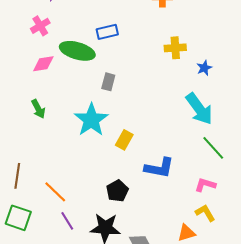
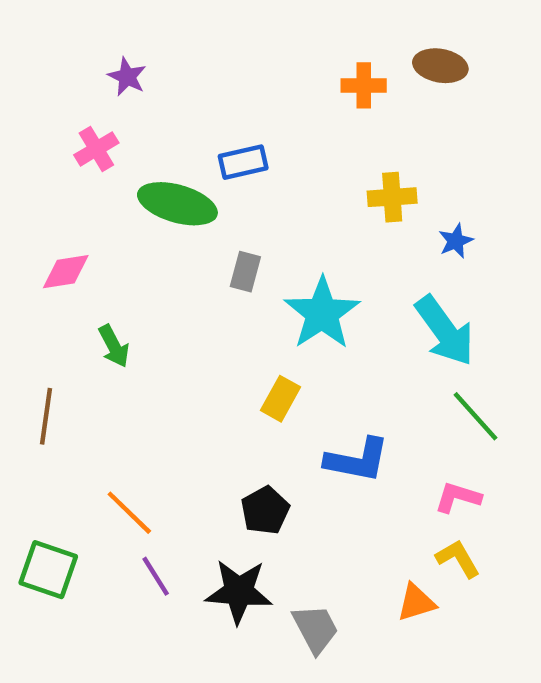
pink diamond: (43, 64) -> (66, 272), moved
green arrow: (38, 109) -> (114, 346), moved
cyan star: (91, 120) -> (322, 313), moved
brown line: (17, 176) -> (46, 416), moved

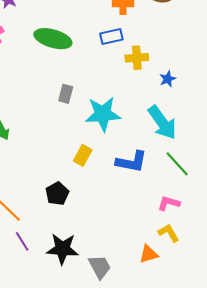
blue rectangle: (243, 162) -> (111, 37), moved
green ellipse: (177, 204) -> (53, 39), moved
cyan star: (322, 313) -> (103, 114), turned 30
blue L-shape: (357, 460) -> (132, 162), moved
black pentagon: (265, 510) -> (57, 194), moved

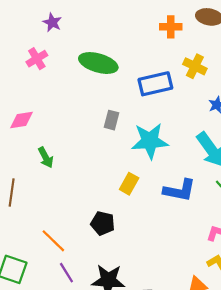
blue rectangle: (111, 37) -> (155, 84), moved, size x1.4
yellow cross: (137, 58) -> (195, 66), moved, turned 30
black pentagon: (57, 194) -> (103, 223), turned -30

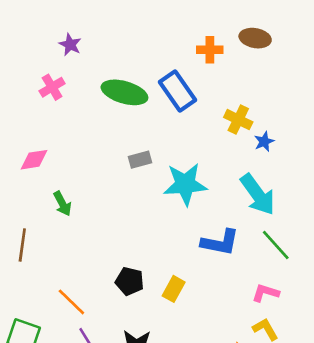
yellow cross: (195, 66) -> (238, 120), moved
blue rectangle: (155, 84) -> (177, 91), moved, turned 68
gray rectangle: (111, 120) -> (140, 160), turned 60
yellow rectangle: (129, 184) -> (174, 289), moved

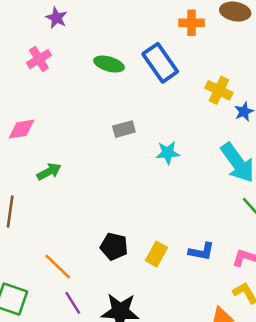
green ellipse: (124, 92) -> (109, 64), size x0.7
cyan star: (185, 184) -> (168, 153), size x0.6
green arrow: (62, 204) -> (49, 172), turned -90
blue L-shape: (220, 242) -> (201, 252), moved, size x0.7

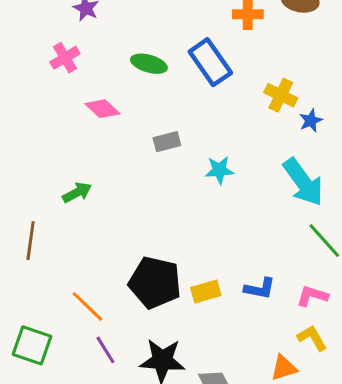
pink diamond: (21, 129) -> (102, 109), moved, turned 52
black pentagon: (114, 247) -> (155, 282), size x1.6
yellow rectangle: (156, 254) -> (206, 291), turned 45

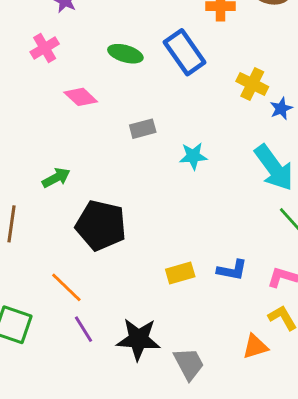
black pentagon: (155, 282) -> (101, 225), moved

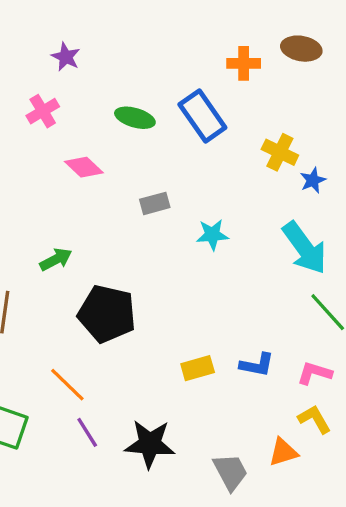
gray trapezoid: (189, 364) -> (230, 472), moved

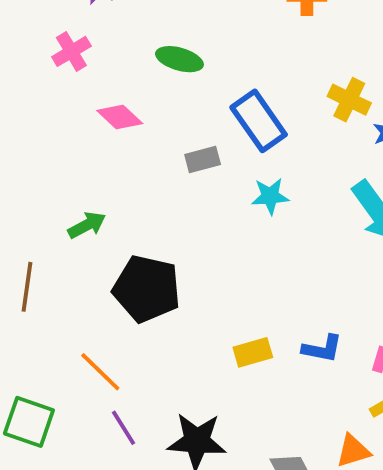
blue rectangle: (202, 116) -> (259, 121), moved

